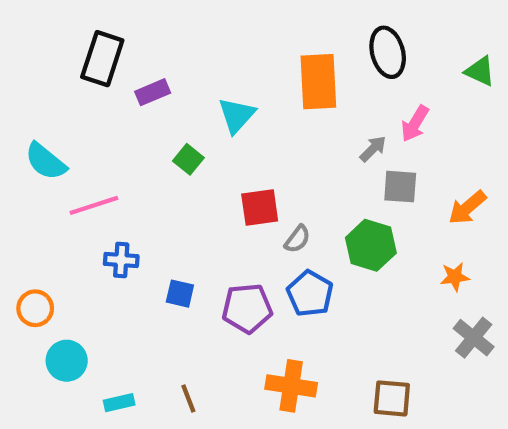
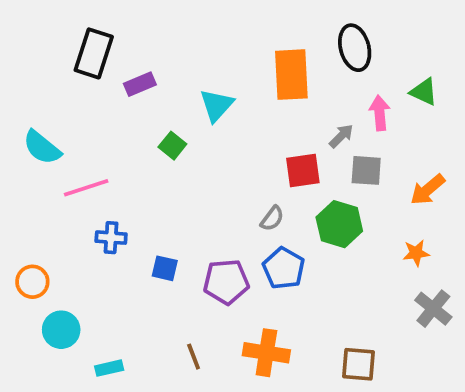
green triangle: (480, 71) -> (424, 92), moved
pink arrow: (415, 124) -> (380, 113), turned 144
red square: (260, 208) -> (303, 170), moved
brown line: (188, 398) -> (194, 357), moved

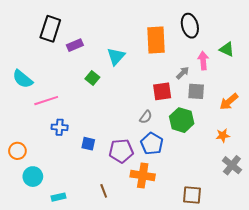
orange cross: (266, 353) -> (143, 175), moved

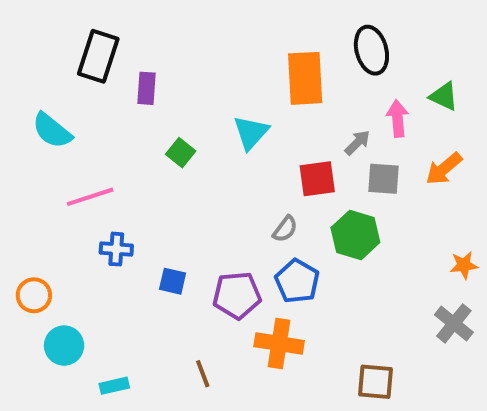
purple rectangle: (75, 45) -> (146, 88), turned -63
cyan triangle: (116, 56) -> (251, 133), moved
cyan semicircle: (23, 79) -> (52, 131), moved
orange arrow: (229, 102) -> (444, 169), moved
orange star: (223, 135) -> (464, 265), moved

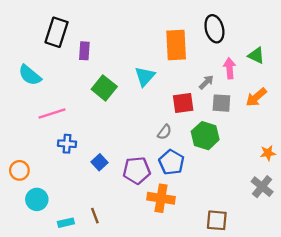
green square: (181, 153) -> (104, 88), size x1.5
blue square: (173, 281) -> (100, 162), turned 35
brown line: (203, 374) -> (95, 216), moved

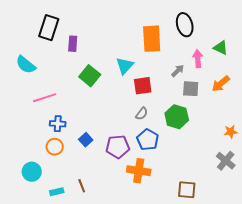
red square: (183, 103) -> (143, 86), moved
orange circle: (19, 170) -> (55, 147), moved

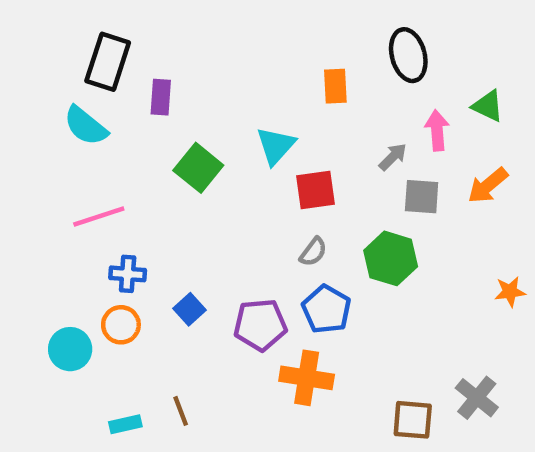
orange rectangle: (152, 39) -> (335, 86), size x0.6
cyan semicircle: (26, 65) -> (86, 126), moved
gray cross: (226, 161) -> (477, 398), moved
cyan circle: (32, 172) -> (70, 349), moved

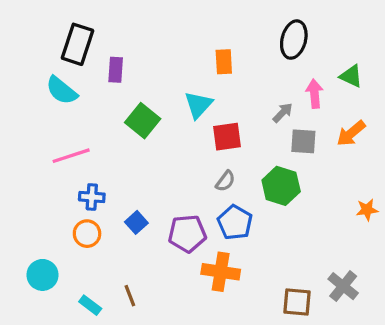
black ellipse: (408, 55) -> (294, 40), turned 30
orange rectangle: (335, 86) -> (224, 62), moved
cyan circle: (70, 349) -> (42, 275), moved
cyan rectangle: (125, 424) -> (90, 305), turned 50

